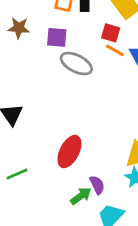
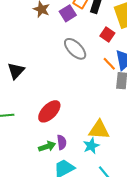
purple square: (57, 37) -> (68, 13), moved, turned 35
orange line: (115, 50) -> (109, 64), moved

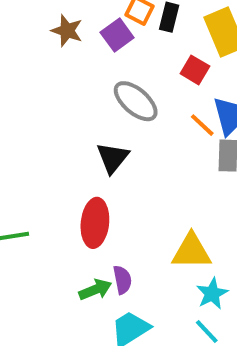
black triangle: (16, 71) -> (113, 158), moved
red ellipse: (49, 111) -> (95, 223), turned -35
cyan star: (91, 146) -> (212, 294), moved

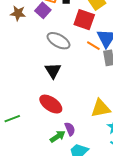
red square: (195, 70) -> (84, 20), size x1.5
red ellipse: (95, 223) -> (51, 104), turned -50

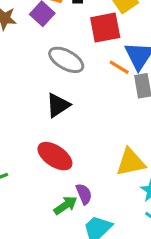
red square: (84, 20) -> (105, 28), turned -30
black triangle: (53, 71) -> (58, 105), turned 30

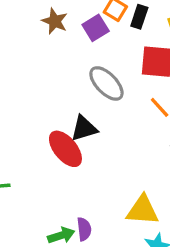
red ellipse: (55, 156) -> (65, 149), moved

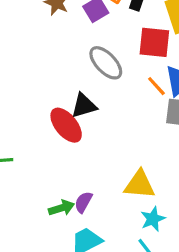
purple semicircle: (84, 229) -> (83, 202), turned -145

